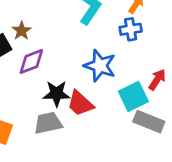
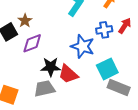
blue cross: (131, 29) -> (104, 30), moved
red arrow: (157, 80) -> (125, 26), moved

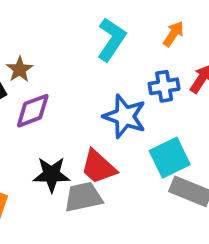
black star: (51, 67) -> (51, 174), moved
gray trapezoid: (45, 89) -> (83, 197), moved

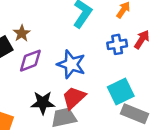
blue star: (125, 116) -> (71, 64), moved
red trapezoid: (98, 167) -> (74, 98), turned 95

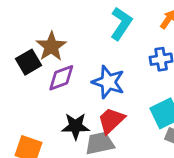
brown star: (22, 33) -> (51, 46), size x1.5

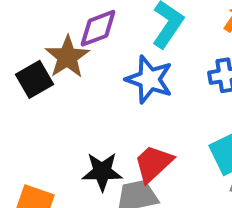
purple diamond: (61, 78) -> (98, 28), moved
blue star: (108, 82) -> (149, 79), moved

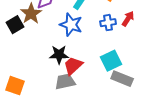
black star: (102, 172) -> (59, 55), moved

